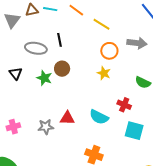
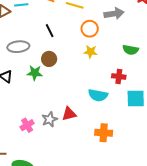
black line: (59, 40) -> (50, 31), moved
red triangle: (67, 118) -> (69, 114), moved
pink cross: (13, 127) -> (27, 125), moved

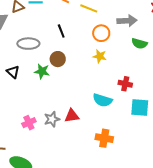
green semicircle: (131, 50) -> (139, 43), moved

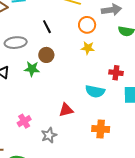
gray star: (52, 119) -> (49, 135), moved

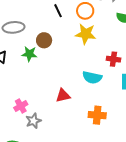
black line: (47, 27) -> (58, 11), moved
yellow star: (88, 48) -> (86, 34), size x1.5
gray star: (49, 135) -> (33, 121), moved

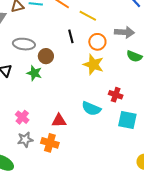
brown circle: (44, 40) -> (46, 56), moved
pink cross: (21, 106) -> (22, 117), moved, turned -32
orange cross: (97, 115) -> (50, 143), moved

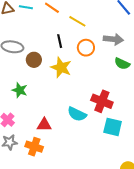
yellow star: (93, 65) -> (61, 68), moved
green star: (34, 73) -> (20, 90), moved
red cross: (116, 95) -> (102, 101), size x1.5

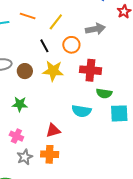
yellow line: (77, 21) -> (56, 22), turned -66
green semicircle: (122, 64) -> (104, 93), moved
red cross: (102, 101) -> (90, 70), moved

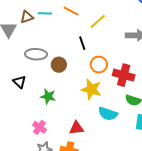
orange circle: (71, 45) -> (99, 65), moved
yellow star: (53, 71) -> (91, 89), moved

